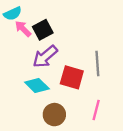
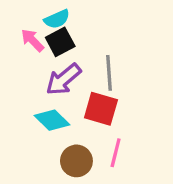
cyan semicircle: (13, 14) -> (57, 19), moved
gray line: (97, 63) -> (109, 73), moved
pink line: (96, 110) -> (116, 153), moved

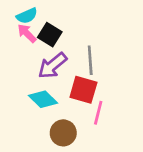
cyan semicircle: (57, 19) -> (27, 16), moved
black square: (60, 42) -> (50, 35), turned -30
pink line: (116, 153) -> (98, 113), moved

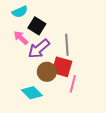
pink arrow: (27, 33) -> (21, 38), moved
cyan diamond: (43, 99) -> (32, 93), moved
brown circle: (63, 133) -> (47, 72), moved

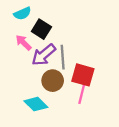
gray line: (67, 45) -> (63, 57), moved
red square: (62, 67) -> (83, 75), moved

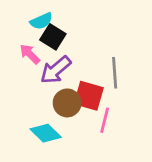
cyan semicircle: (22, 13) -> (41, 21), moved
gray line: (63, 57) -> (115, 73), moved
red square: (83, 75) -> (89, 96), moved

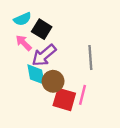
cyan semicircle: (41, 21) -> (22, 19), moved
red square: (89, 96) -> (64, 99), moved
cyan diamond: (46, 133) -> (36, 74), moved, turned 35

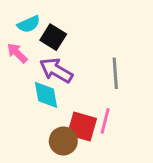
pink arrow: (24, 43) -> (17, 53), moved
purple arrow: (44, 55) -> (56, 70), turned 70
brown circle: (53, 81) -> (63, 141), moved

